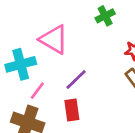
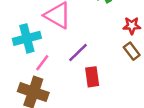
red rectangle: (72, 110) -> (92, 77), moved

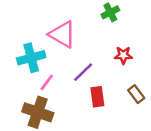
red star: (132, 26) -> (123, 55), moved
brown rectangle: (132, 51) -> (136, 94), moved

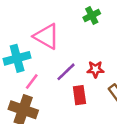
red star: (123, 55) -> (95, 69), moved

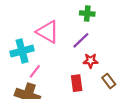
green cross: (92, 15) -> (87, 14), turned 32
purple line: (66, 72) -> (81, 40), moved

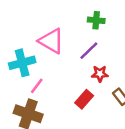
red rectangle: (77, 83) -> (84, 99), turned 49

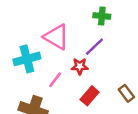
red star: (100, 74) -> (80, 66), moved
pink line: (37, 86) -> (55, 80), moved

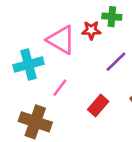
purple line: (94, 47) -> (116, 62), moved
red star: (80, 66) -> (91, 30), moved

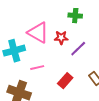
red star: (91, 30) -> (61, 38), moved
pink line: (60, 88) -> (37, 68), turned 40

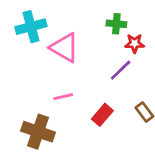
red star: (61, 38) -> (135, 43), moved
cyan cross: (14, 51) -> (31, 27), moved

